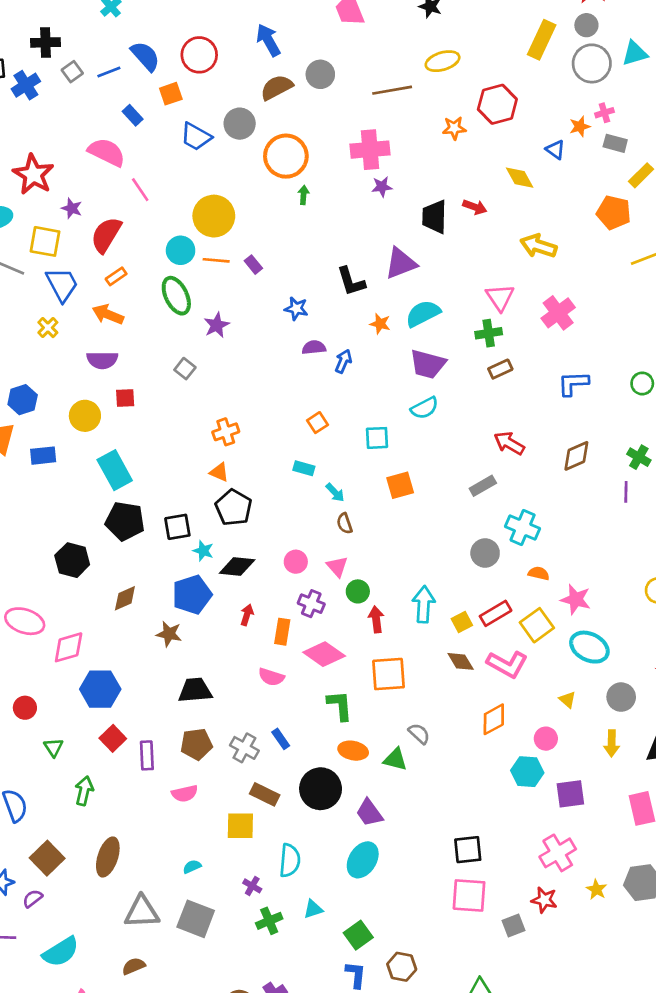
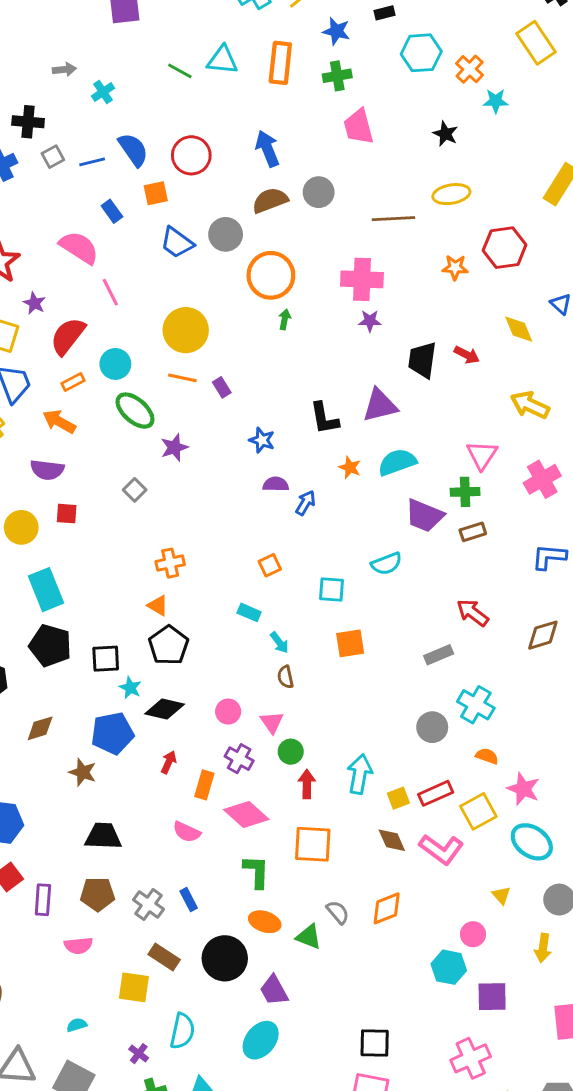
cyan circle: (181, 250) -> (115, 364), moved
green ellipse: (176, 296) -> (135, 411), turned -30
purple trapezoid: (428, 364) -> (424, 516), moved
orange diamond: (494, 719) -> (387, 908), moved

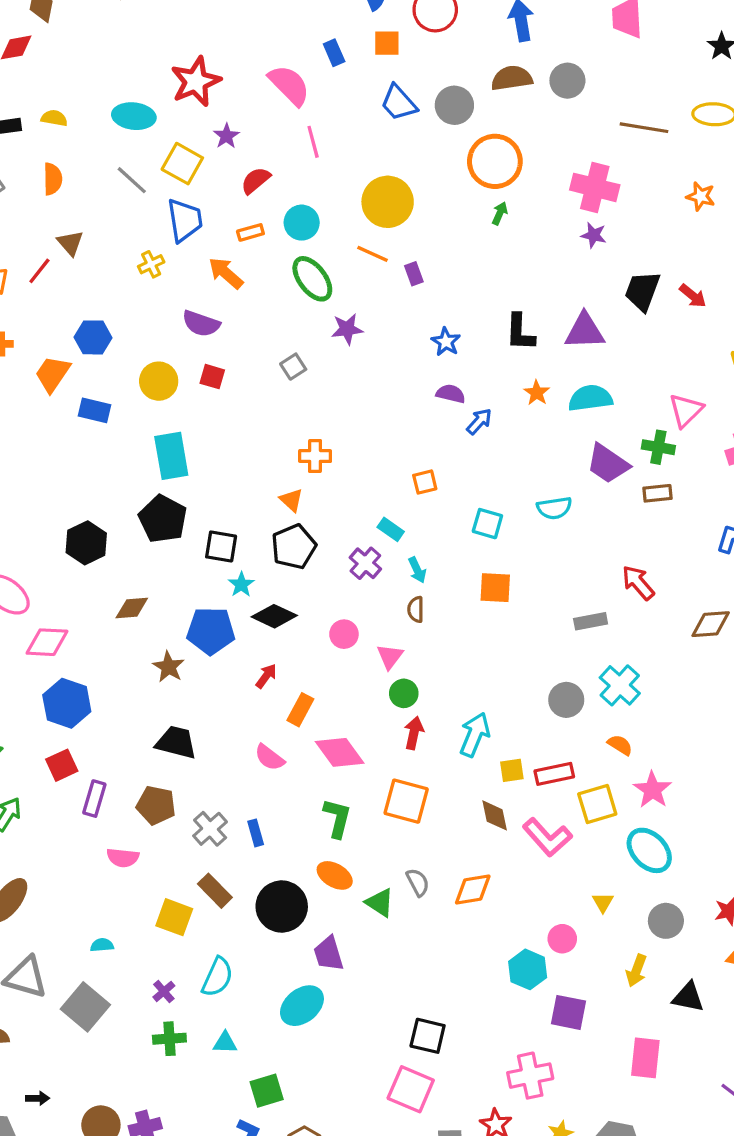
red semicircle: (68, 336) -> (256, 180), size x0.7
purple cross: (239, 759) -> (365, 563), moved

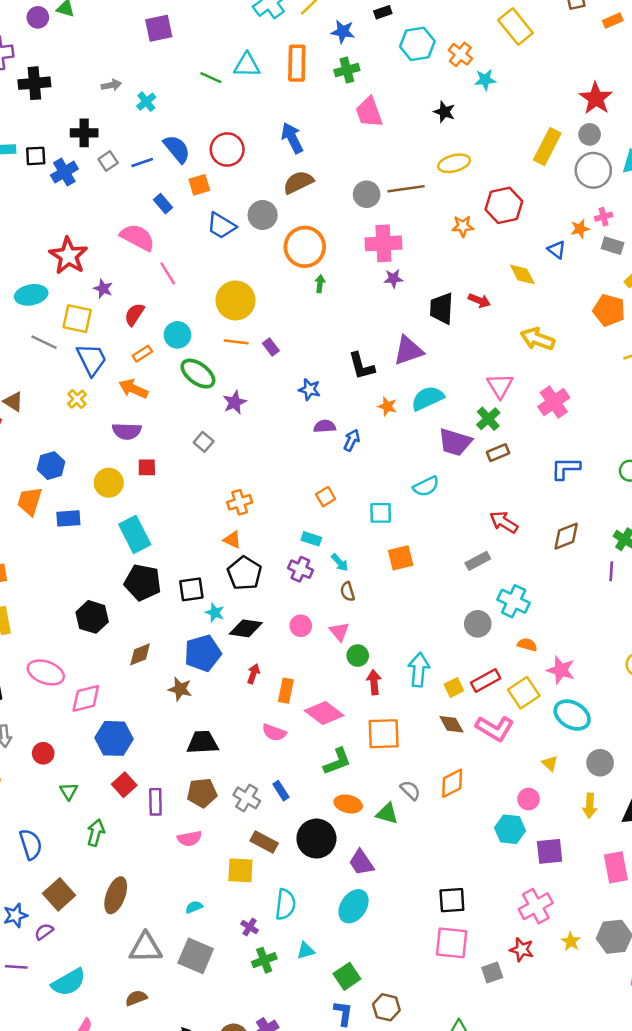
gray circle: (567, 81) -> (367, 194), moved
green cross: (658, 447) -> (488, 419), turned -35
green L-shape: (337, 818) -> (337, 761), turned 72

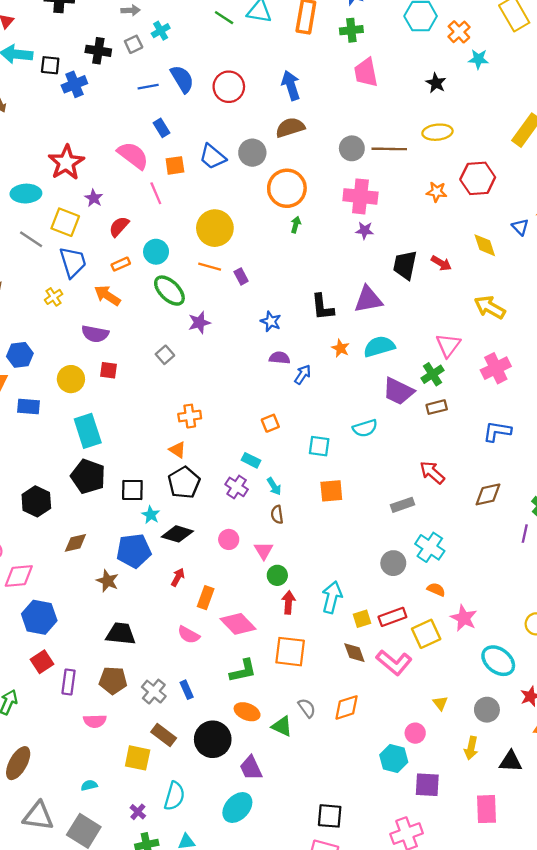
gray square: (108, 161) -> (134, 44), moved
orange square: (199, 185) -> (175, 165), moved
cyan ellipse: (572, 715) -> (498, 661), moved

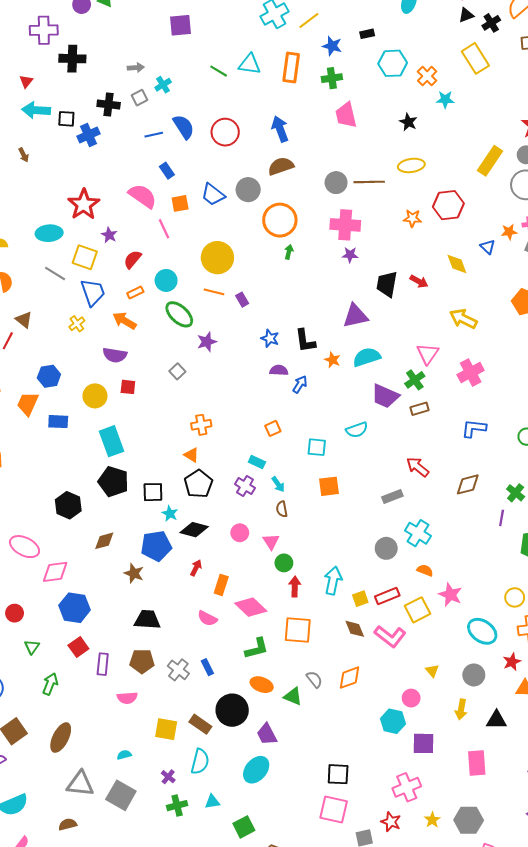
black L-shape: (322, 307) -> (305, 341), moved
brown rectangle: (164, 735) -> (200, 724), moved

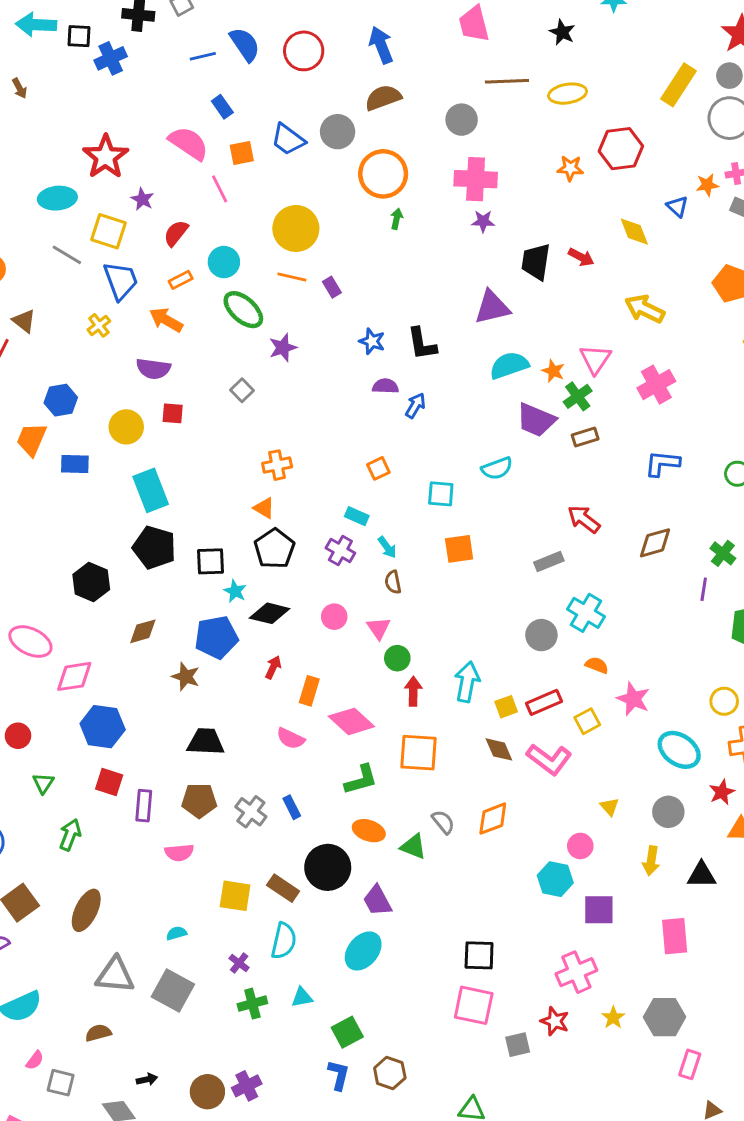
brown line: (369, 182) -> (507, 81), moved
orange star: (333, 360) -> (553, 371), moved
yellow square: (418, 610) -> (587, 721), size x0.7
red square: (78, 647) -> (109, 782), turned -36

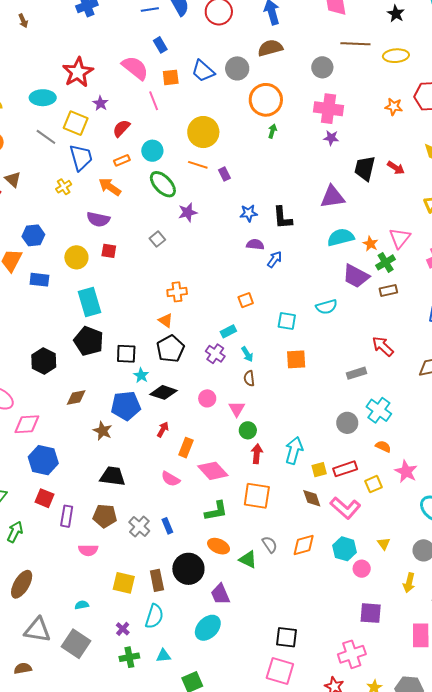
blue star: (372, 341) -> (249, 213), turned -30
cyan rectangle: (357, 516) -> (228, 331), turned -56
cyan hexagon: (555, 879) -> (345, 549), moved
brown rectangle: (283, 888) -> (157, 580), turned 40

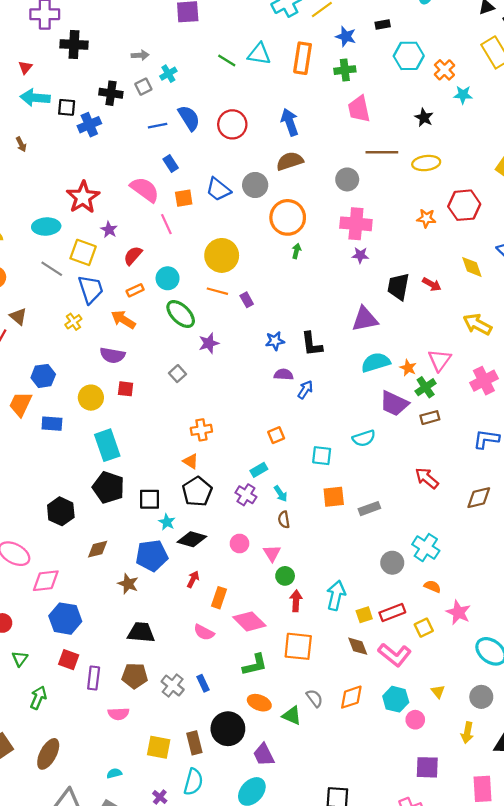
gray rectangle: (357, 373) -> (369, 509), moved

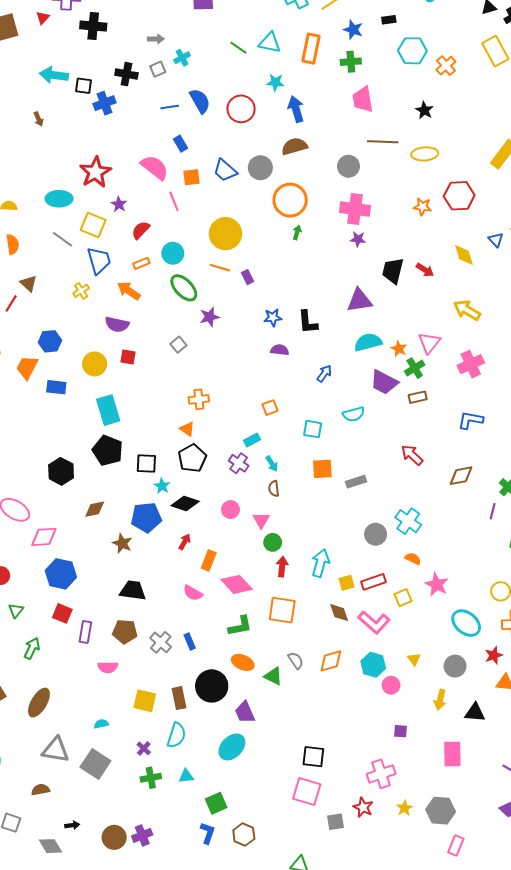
red triangle: (25, 67) -> (43, 18), moved
cyan star: (463, 95) -> (275, 82), moved
blue arrow: (305, 390) -> (324, 374), moved
purple square: (427, 767) -> (400, 731), size x0.6

